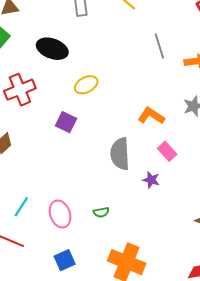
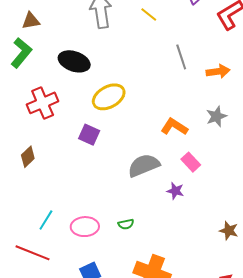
yellow ellipse: (86, 85) -> (109, 97), size x1.4
gray semicircle: (120, 154) -> (144, 165), turned 72
pink ellipse: (60, 214) -> (85, 227), turned -72

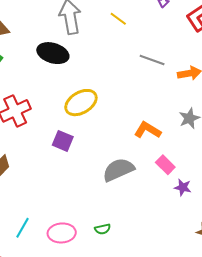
gray line: (181, 57) -> (152, 60), turned -50
black ellipse: (74, 61) -> (53, 53), moved
purple star: (175, 191) -> (183, 187), moved

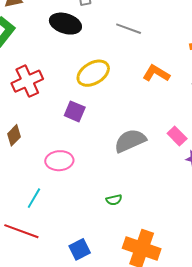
gray line: (152, 60) -> (129, 29), moved
orange L-shape: (148, 130) -> (156, 73), moved
pink ellipse: (62, 233) -> (59, 161), moved

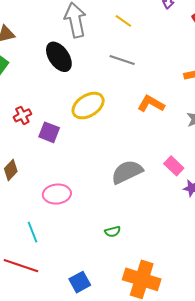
black ellipse: (65, 24) -> (59, 57), turned 40
red cross: (27, 81) -> (22, 115), size x0.6
purple square: (75, 111) -> (49, 132), moved
cyan line: (34, 198) -> (33, 232), turned -50

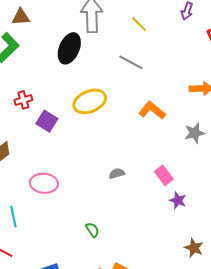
black ellipse: (59, 57) -> (69, 48), turned 48
gray semicircle: (127, 172) -> (117, 173), size x0.5
green semicircle: (113, 232) -> (92, 230), turned -119

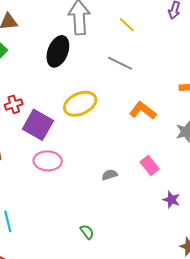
purple square: (47, 121) -> (38, 125), size x1.4
pink rectangle: (164, 175) -> (150, 166), moved
pink ellipse: (44, 183) -> (48, 161), moved

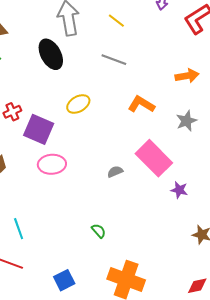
black ellipse: (58, 51) -> (51, 54), turned -44
yellow ellipse: (80, 104) -> (78, 104), size x0.7
pink rectangle: (150, 166) -> (154, 158), size x1.8

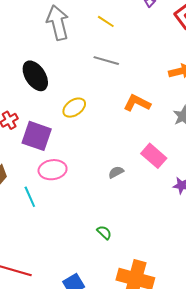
black ellipse: (51, 54) -> (35, 76), moved
pink rectangle: (154, 158) -> (154, 156), size x0.7
cyan line: (19, 229) -> (30, 197), moved

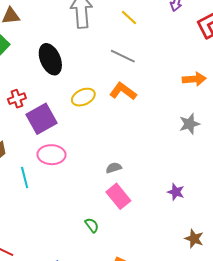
orange L-shape: (137, 103) -> (123, 91), moved
purple square: (37, 136) -> (41, 119), turned 32
pink rectangle: (154, 156) -> (118, 196), moved

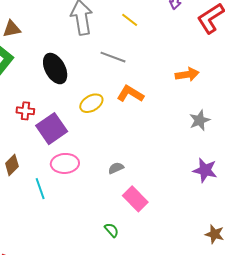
gray line: (123, 56) -> (113, 57), moved
orange arrow: (194, 79) -> (187, 74), moved
red cross: (17, 99) -> (25, 111), turned 30
gray semicircle: (114, 168) -> (116, 168), moved
purple star: (176, 192) -> (205, 170), moved, size x1.4

